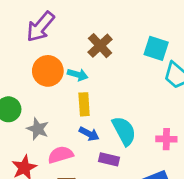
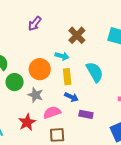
purple arrow: (40, 27) -> (35, 24), size x0.7
orange circle: (48, 71) -> (40, 69), moved
cyan semicircle: (124, 131) -> (95, 72), moved

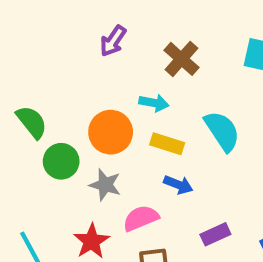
purple arrow: (35, 24) -> (113, 41), moved
yellow rectangle: (67, 77) -> (167, 144), turned -63
purple rectangle: (86, 114) -> (215, 234), moved, turned -32

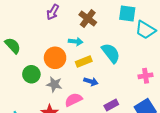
green semicircle: (32, 122) -> (13, 46), moved
yellow rectangle: (167, 144) -> (84, 62), turned -35

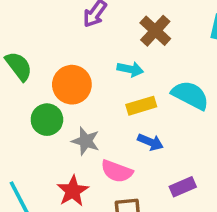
cyan semicircle: (111, 53) -> (190, 95), turned -30
orange circle: (55, 58) -> (72, 85), moved
pink semicircle: (73, 100) -> (117, 171), turned -138

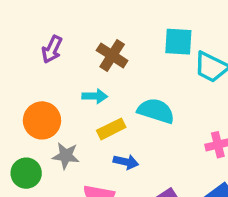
green circle: (47, 120) -> (26, 173), moved
gray star: (86, 141) -> (66, 156), moved

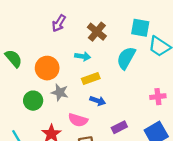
cyan semicircle: (156, 111) -> (126, 58), moved, turned -85

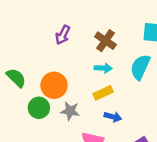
cyan arrow: (83, 56) -> (103, 68), moved
green circle: (33, 101) -> (39, 108), moved

